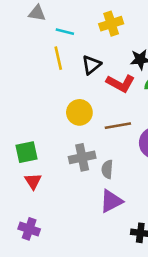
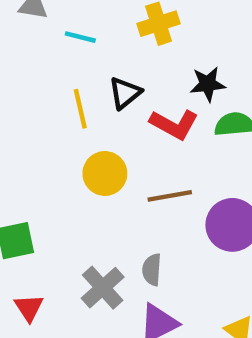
yellow line: (58, 58) -> (80, 109), moved
gray cross: (82, 157) -> (103, 288), moved, turned -30
red triangle: (33, 181) -> (29, 308), moved

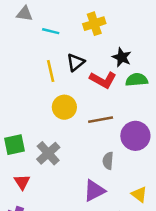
black star: (208, 84) -> (122, 57), turned 30
gray semicircle: (152, 270) -> (108, 161), moved
gray cross: (103, 288) -> (48, 153), moved

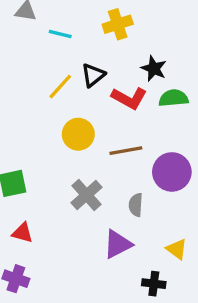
yellow line: (51, 71) -> (60, 87), turned 55
gray cross: (48, 153) -> (86, 195), moved
red triangle: (22, 182) -> (22, 233), turned -42

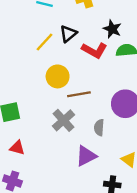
brown line: (126, 151) -> (79, 94), moved

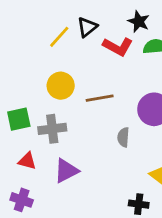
yellow circle: (58, 76) -> (61, 86), moved
gray cross: (64, 120) -> (52, 129), moved, turned 35
purple triangle: (86, 156) -> (66, 171), moved

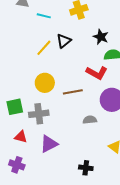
red L-shape: (118, 47) -> (97, 73), moved
gray semicircle: (123, 137) -> (90, 120), turned 80
black cross: (139, 204) -> (86, 168), moved

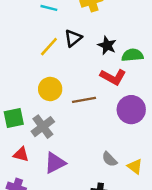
black star: (101, 37) -> (107, 45), moved
gray cross: (39, 114) -> (43, 127), turned -30
gray semicircle: (90, 120) -> (109, 159), moved, turned -128

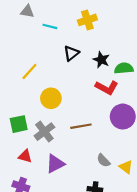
yellow line: (49, 47) -> (29, 71), moved
brown line: (84, 100) -> (81, 126), moved

